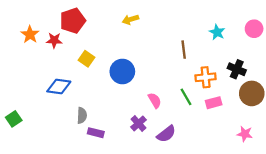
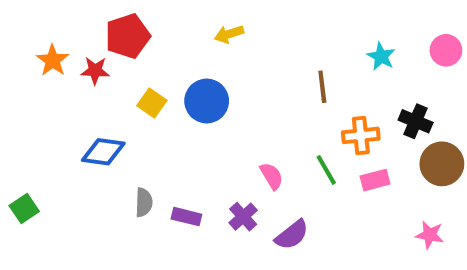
blue circle: (122, 71) -> (207, 101), moved
purple rectangle: (96, 133) -> (186, 217), moved

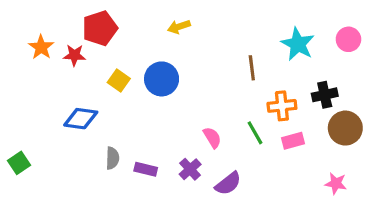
cyan star: (381, 56) -> (298, 44), size x1.5
black cross: (416, 121) -> (325, 95), turned -35

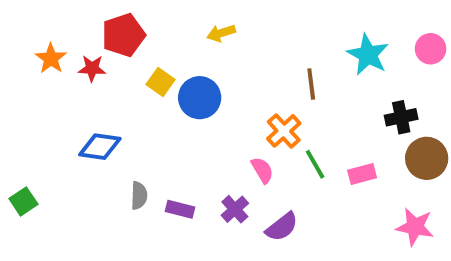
yellow square: (119, 81) -> (160, 82), moved
orange cross: (282, 106) -> (284, 131), moved, turned -36
pink star: (336, 183) -> (415, 227), size x1.4

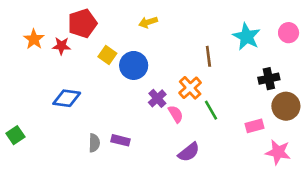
pink rectangle: (362, 174) -> (254, 126), moved
gray semicircle: (139, 196) -> (94, 143), moved
purple cross: (235, 209) -> (157, 98), moved

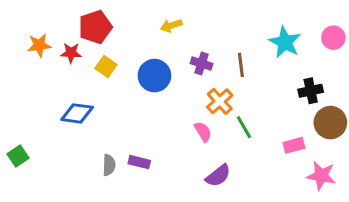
orange star: (34, 39) -> (39, 45), turned 30
yellow square: (107, 55) -> (106, 66), moved
purple cross: (157, 98) -> (201, 63), moved, turned -30

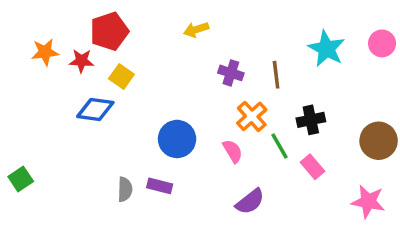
blue circle: (154, 76) -> (177, 139), moved
black cross: (311, 91) -> (311, 120), moved
blue diamond: (77, 113) -> (95, 109), moved
pink rectangle: (294, 145) -> (313, 167), moved, turned 65

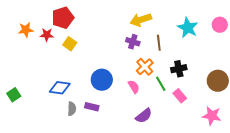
yellow arrow: (196, 30) -> (141, 20), moved, size x1.5
blue diamond: (95, 109) -> (60, 88), moved
green square: (21, 179) -> (14, 95), moved

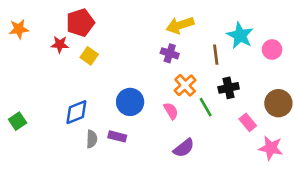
pink circle: (220, 25) -> (272, 49), moved
orange star: (26, 30) -> (19, 29), moved
brown line: (159, 43) -> (216, 55), moved
blue diamond: (60, 88) -> (76, 112), turned -30
pink rectangle: (180, 96) -> (248, 122), moved

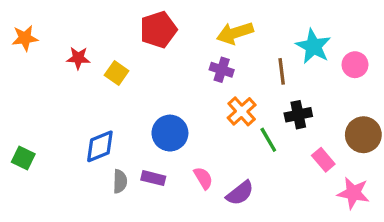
red pentagon: (80, 23) -> (158, 30), moved
pink semicircle: (171, 111) -> (203, 178), moved
green square: (18, 121) -> (23, 158), turned -30

